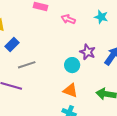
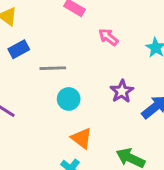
gray line: (27, 65) -> (53, 68), moved
cyan circle: (72, 65) -> (69, 99), moved

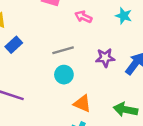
gray line: (53, 68) -> (63, 50), moved
purple star: (122, 91) -> (105, 58), turned -30

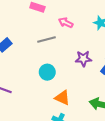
gray line: (63, 50) -> (47, 39), moved

